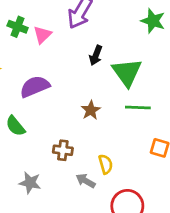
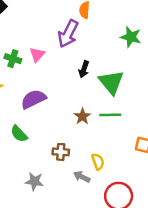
green cross: (18, 27) -> (13, 59), moved
green line: (138, 107) -> (110, 115), moved

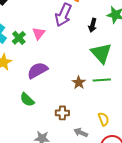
green cross: (13, 59) -> (19, 38), turned 32
black arrow: (84, 69) -> (93, 25), moved
yellow semicircle: (98, 162) -> (104, 119), moved

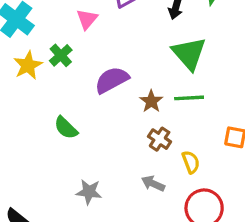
green cross: (19, 38) -> (61, 55), moved
purple semicircle: (37, 70) -> (112, 80), moved
brown cross: (62, 113) -> (160, 139), moved, turned 32

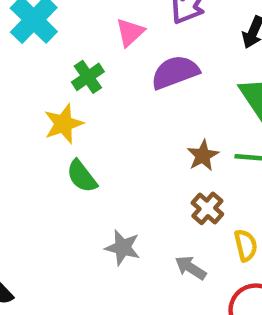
yellow star: (28, 65) -> (64, 124), moved
purple semicircle: (112, 80) -> (175, 72), moved
gray star: (89, 192) -> (123, 248), moved

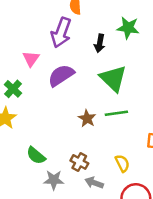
green semicircle: (82, 176) -> (36, 156), moved
brown cross: (207, 208) -> (79, 162), moved

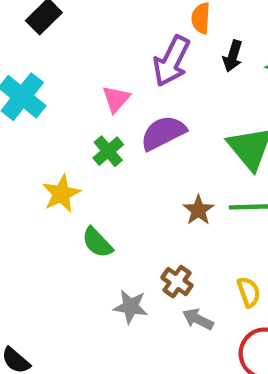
black arrow: (100, 43) -> (233, 56), moved
green cross: (13, 89) -> (108, 151), moved
green semicircle: (36, 156) -> (97, 243), moved

